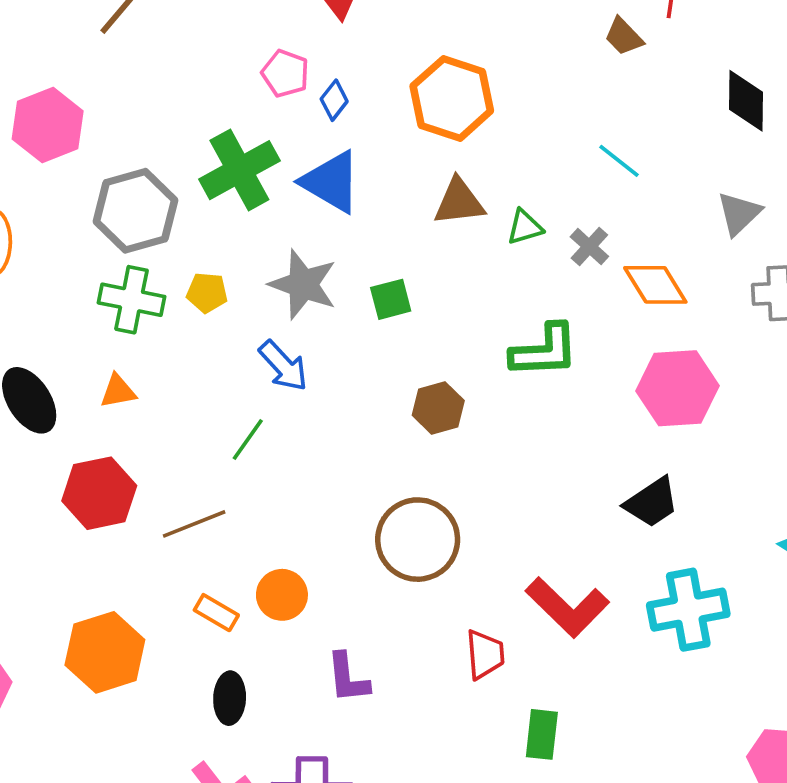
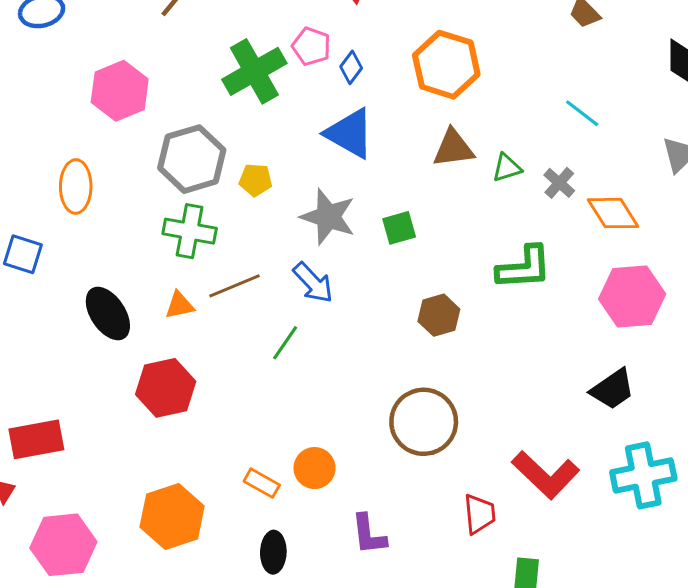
green cross: (239, 170) -> (254, 71), moved
yellow pentagon: (207, 293) -> (256, 180), moved
brown line: (194, 524) -> (234, 286), moved

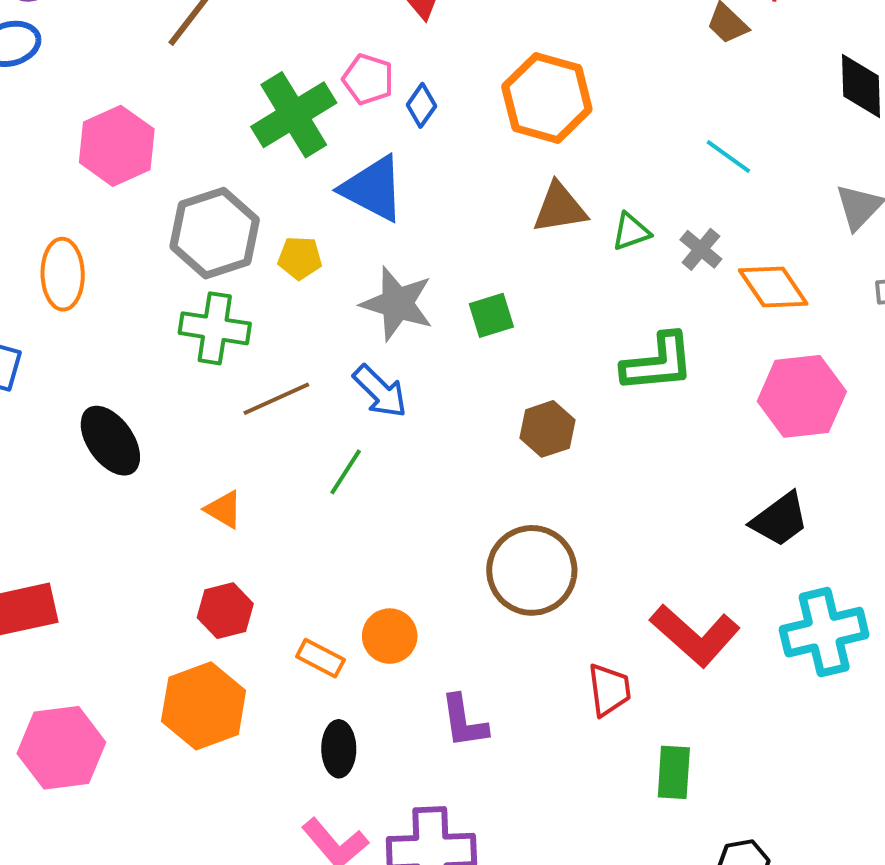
blue triangle: (350, 133) -> (373, 189), moved
orange triangle: (180, 305) -> (224, 509), moved, turned 44
red hexagon: (166, 388) -> (225, 611), moved, size x0.7

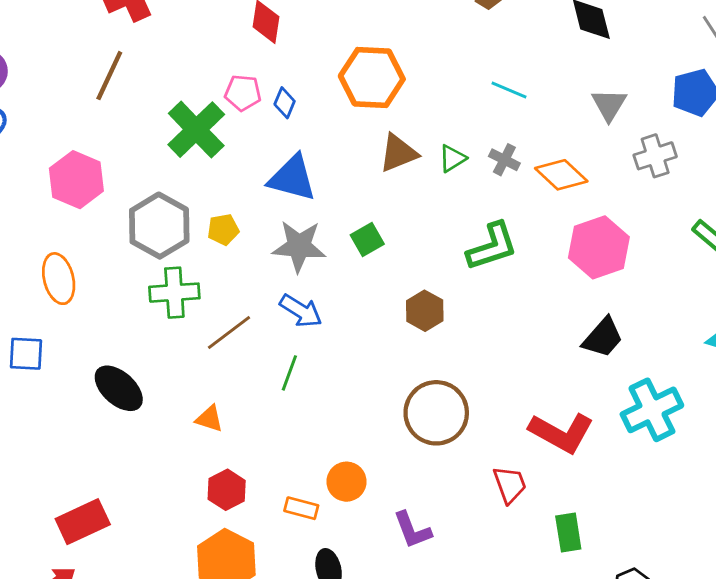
blue triangle: (373, 189) -> (292, 178), moved

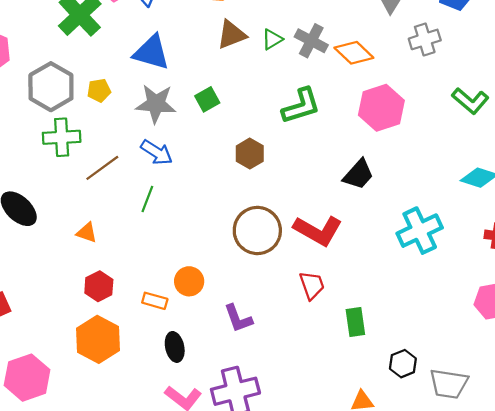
gray cross: (504, 160) -> (311, 41), size x1.4
black trapezoid: (603, 338) -> (358, 174), moved
red L-shape: (561, 433) -> (318, 230), moved

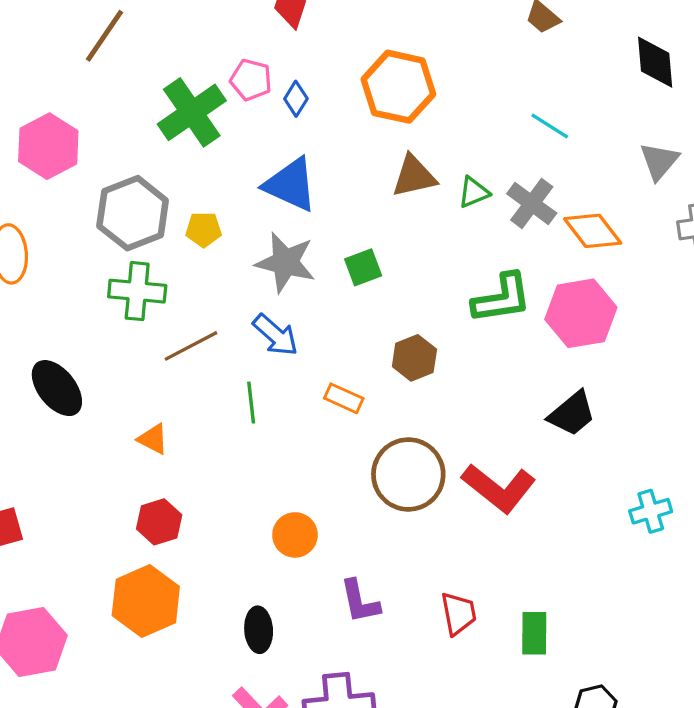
pink hexagon: (381, 108) -> (581, 313), moved
green line: (147, 199) -> (251, 403), turned -36
cyan cross: (420, 231) -> (651, 511), size x0.6
red trapezoid: (312, 285) -> (458, 614), moved
orange rectangle: (155, 301) -> (344, 398), moved

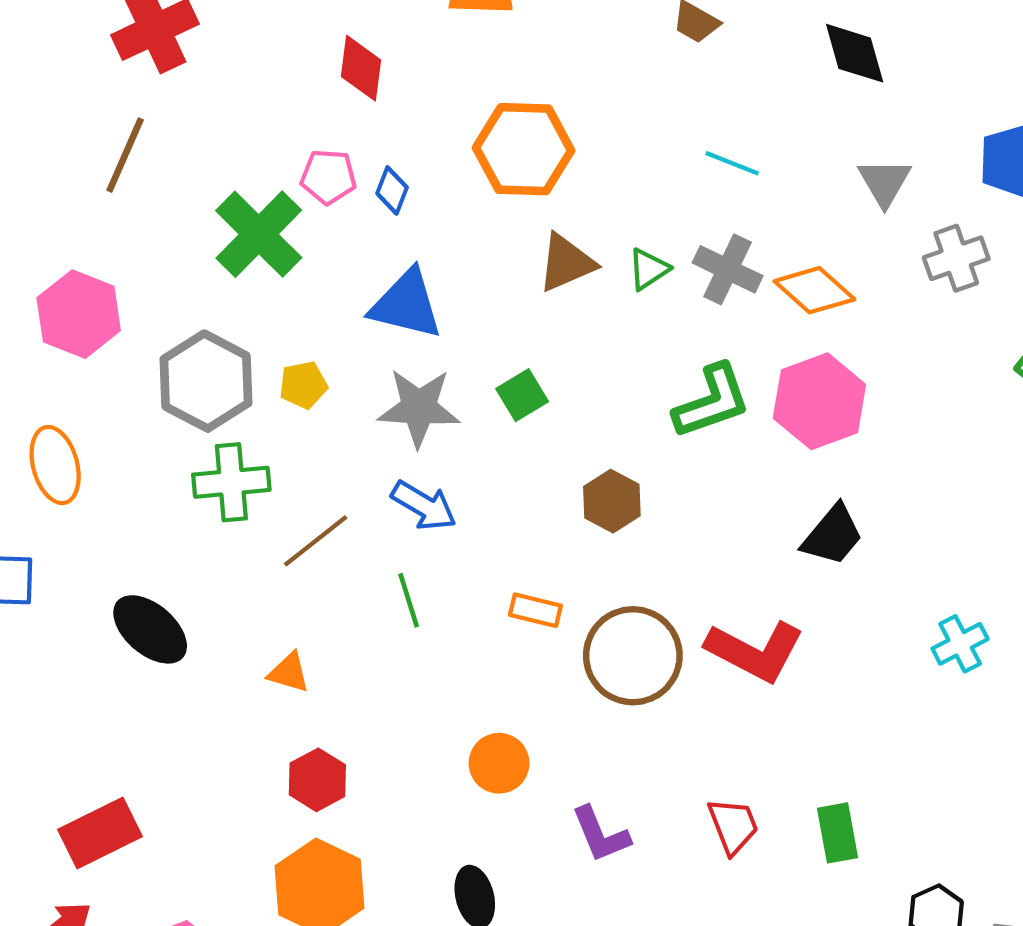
orange rectangle: (344, 398) -> (535, 610), moved

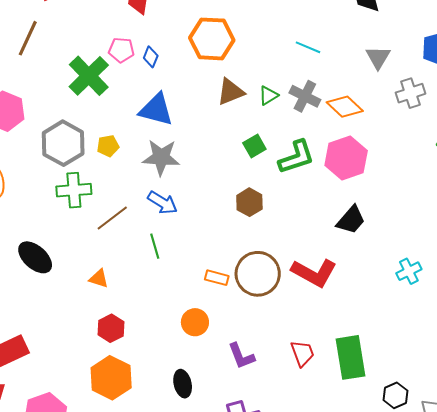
green square: (522, 395) -> (254, 146), moved
orange rectangle: (535, 610) -> (217, 278), moved
green rectangle: (837, 833) -> (351, 357), size x1.6

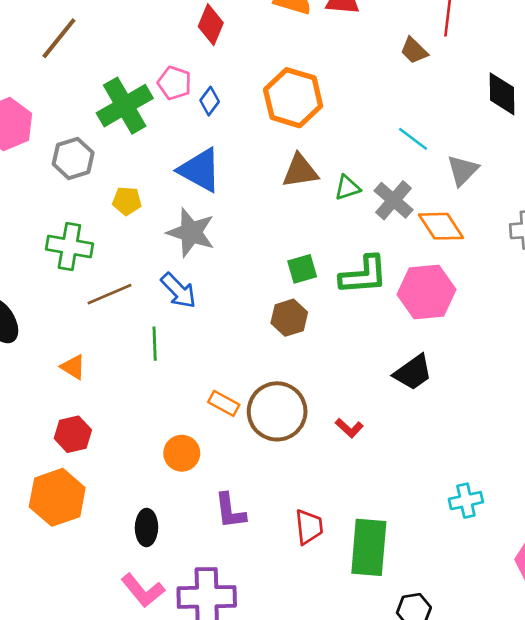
gray triangle: (378, 57) -> (463, 170), moved
gray hexagon: (63, 143) -> (73, 158), moved, size x0.7
green square: (254, 146) -> (302, 269), moved
cyan cross: (409, 271) -> (466, 501), moved
red L-shape: (314, 273) -> (349, 428), size x0.5

